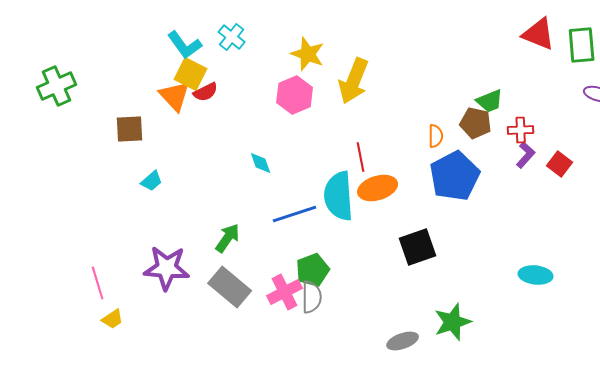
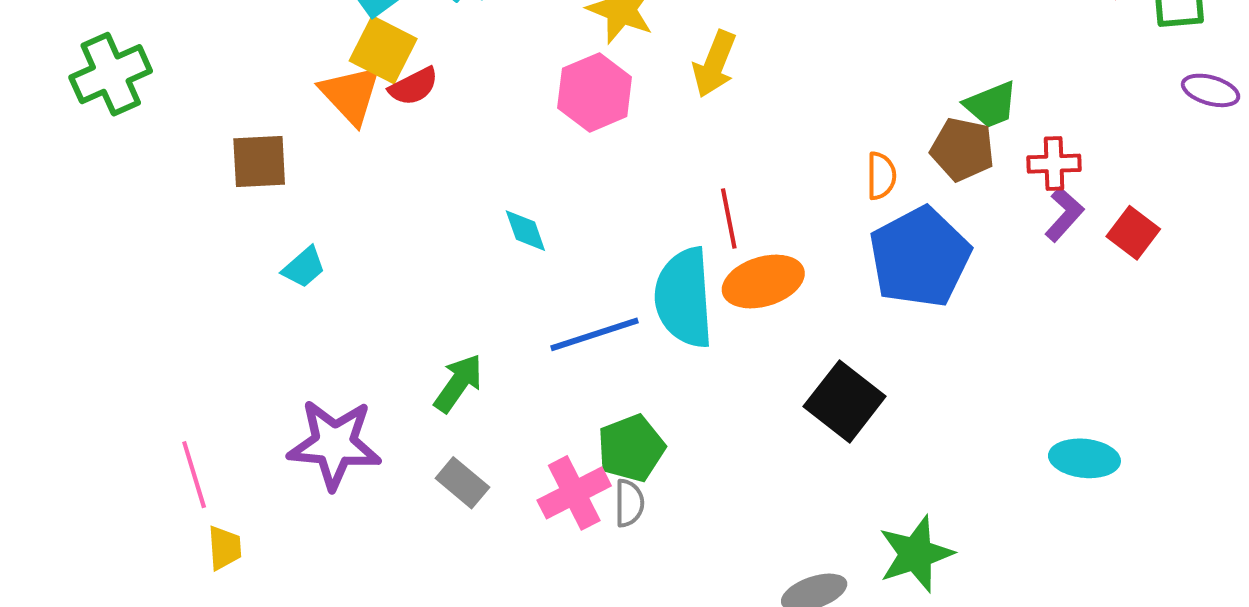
yellow arrow: (354, 81) -> (714, 64), size x0.7
black square: (418, 247) -> (845, 401), turned -33
gray rectangle: (230, 287) -> (462, 483), size x0.6
gray semicircle: (312, 297) -> (629, 503), size x0.7
yellow trapezoid: (113, 319) -> (225, 548), turned -60

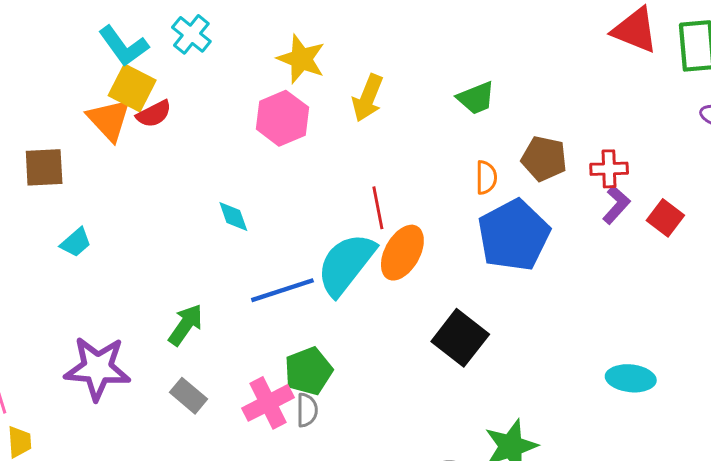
green trapezoid: (991, 105) -> (476, 98), moved
orange ellipse: (763, 282) -> (402, 253), turned -44
cyan semicircle: (684, 298) -> (346, 264), turned 42

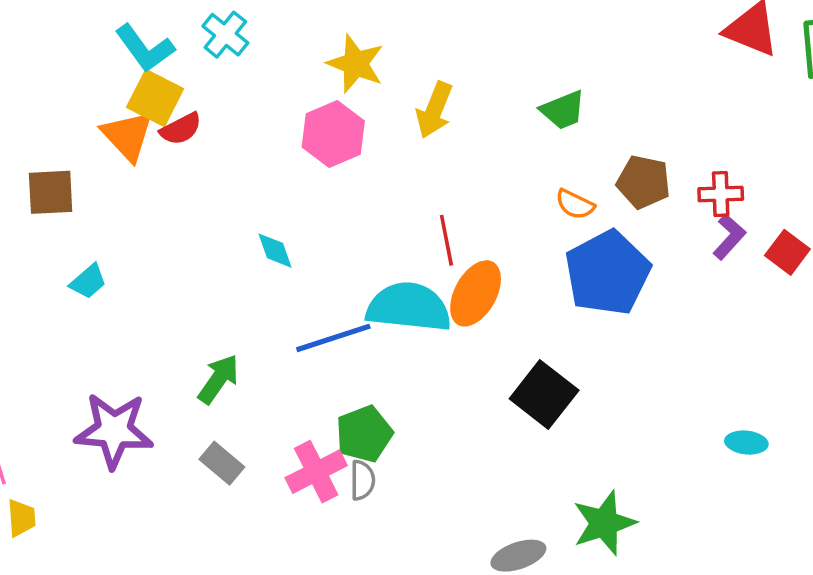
orange semicircle: (486, 177) -> (575, 204), turned 116
cyan semicircle: (346, 264) -> (409, 307), turned 58
cyan ellipse: (631, 378) -> (746, 443), size x0.7

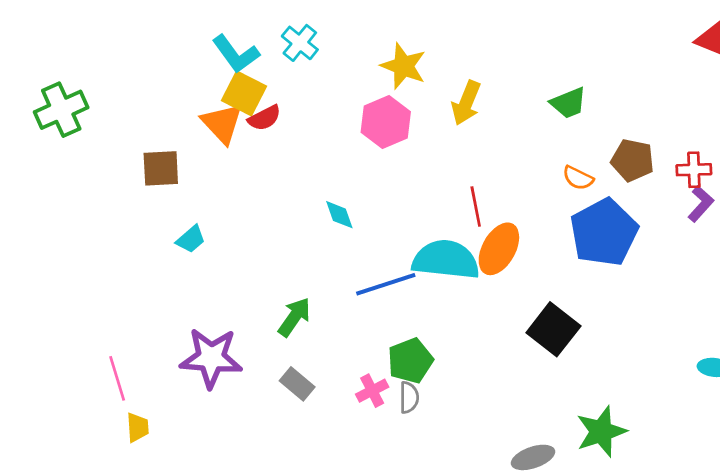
pink cross: (316, 472) -> (372, 391), size x0.7

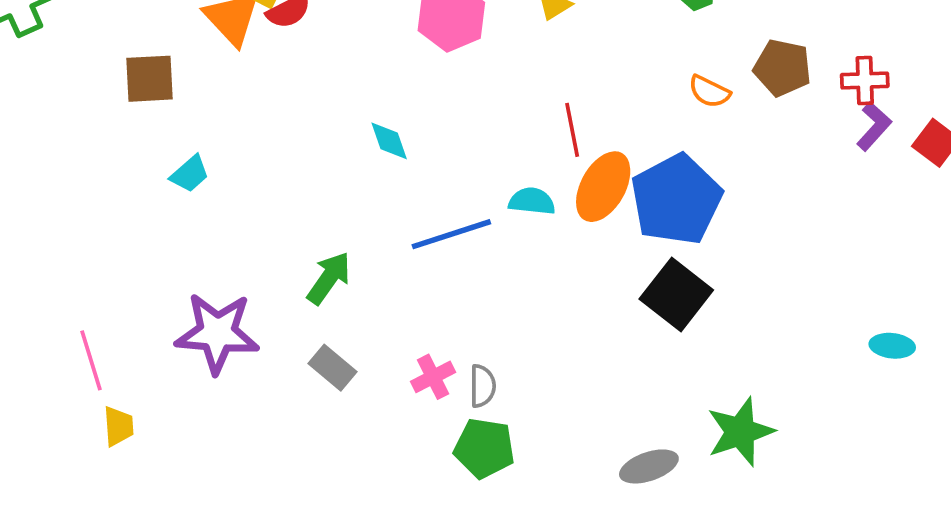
blue pentagon: (604, 232) -> (676, 199), moved
cyan semicircle: (446, 260) -> (532, 201), size x0.5
green pentagon: (410, 361) -> (484, 448), moved, turned 30

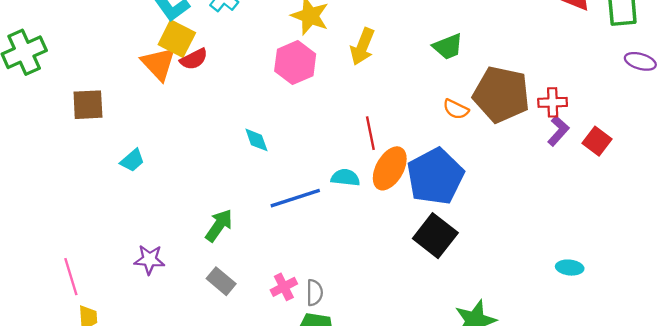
brown pentagon: (782, 68) -> (501, 94), size x1.6
brown square: (150, 79) -> (88, 105), moved
purple star: (217, 333) -> (149, 260), size x0.6

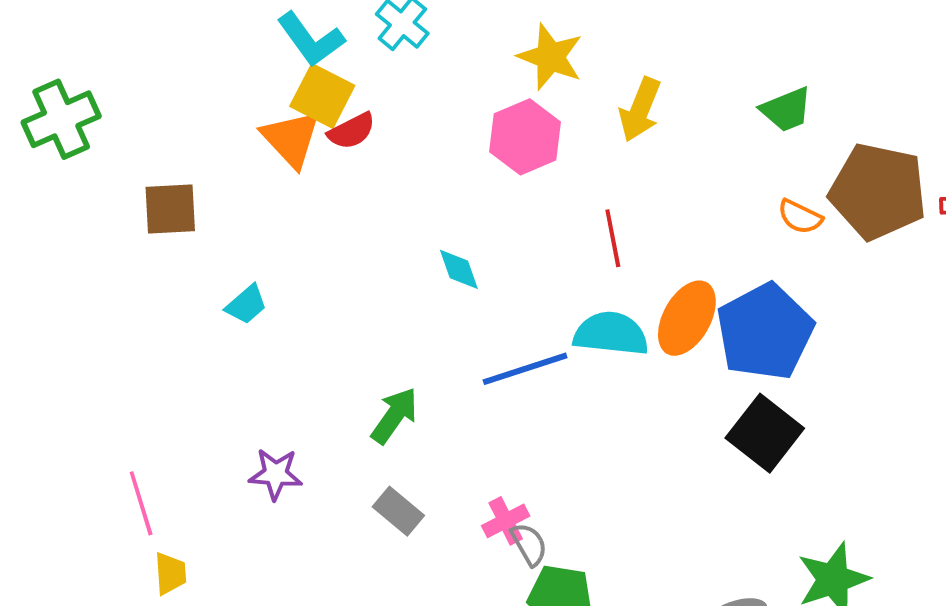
red line: (370, 133) -> (613, 238), moved
cyan semicircle: (345, 178) -> (611, 334), size x1.5
gray semicircle: (315, 293) -> (529, 544), moved, turned -30

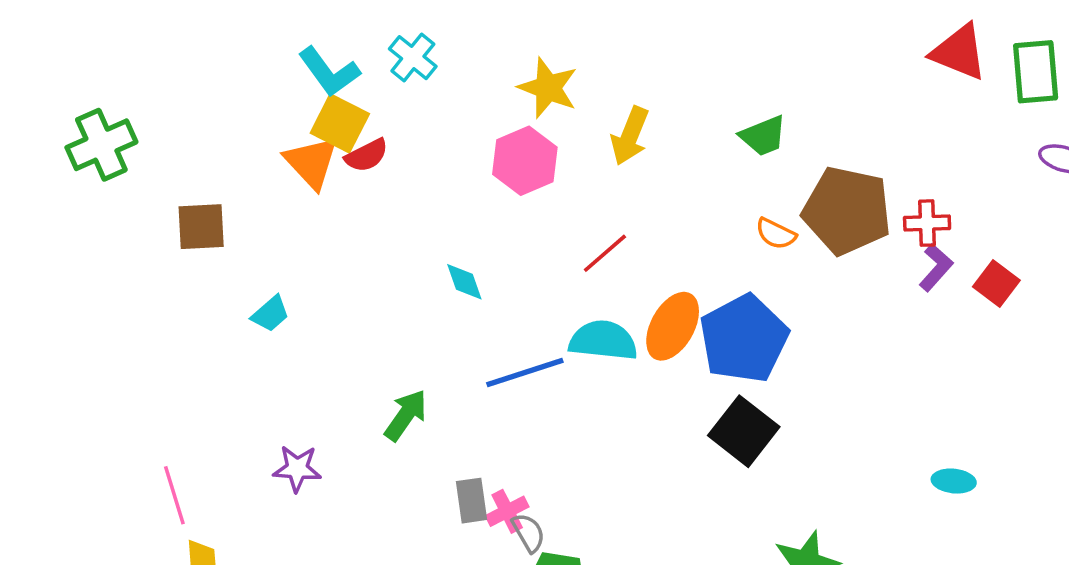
red line: (613, 238) -> (605, 253), turned 60
gray rectangle: (398, 511) -> (472, 501), moved, turned 42

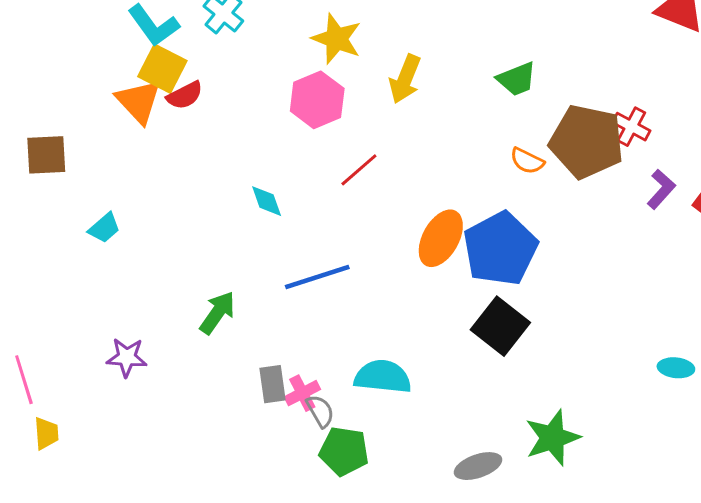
red cross: (927, 223) -> (631, 127), moved, turned 30
red line: (605, 253) -> (359, 170), moved
cyan semicircle: (603, 340) -> (383, 377), moved

